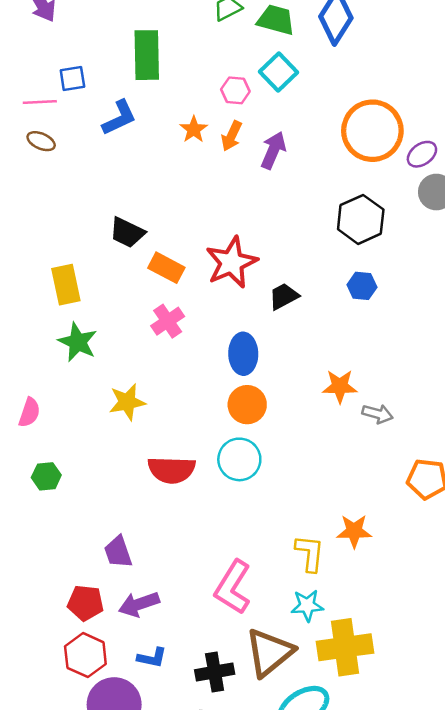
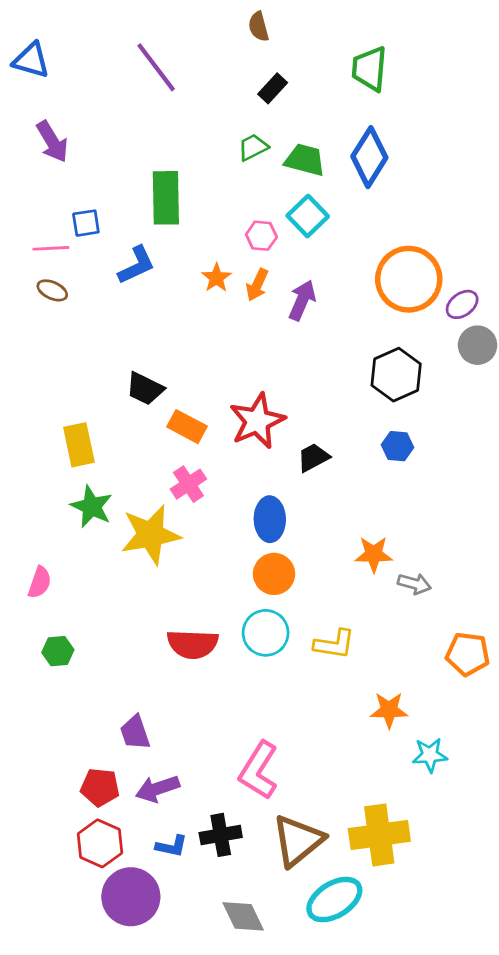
yellow star: (127, 402) -> (151, 535), moved, size x1.5
yellow L-shape: (310, 553) -> (334, 644), moved, turned 93
cyan star: (307, 605) -> (430, 755), moved
black cross: (215, 672) -> (221, 835), moved

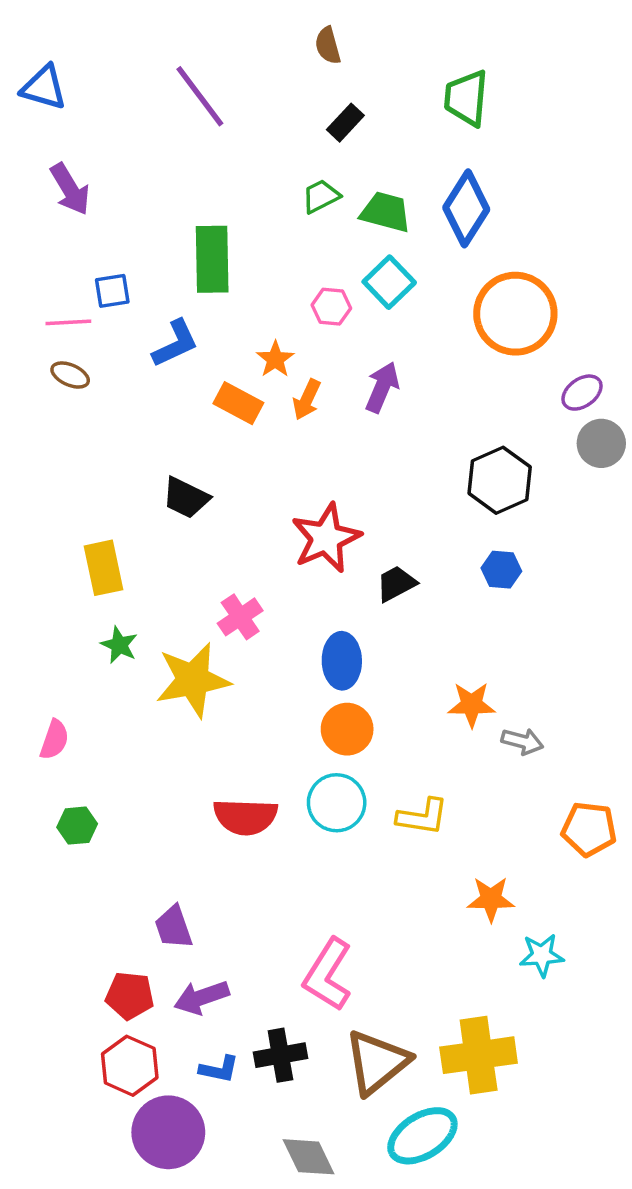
orange circle: (409, 279) -> (515, 314), moved
orange arrow: (257, 285) -> (307, 400), moved
orange rectangle: (187, 427) -> (238, 403), moved
green star: (92, 507) -> (119, 645), size x0.7

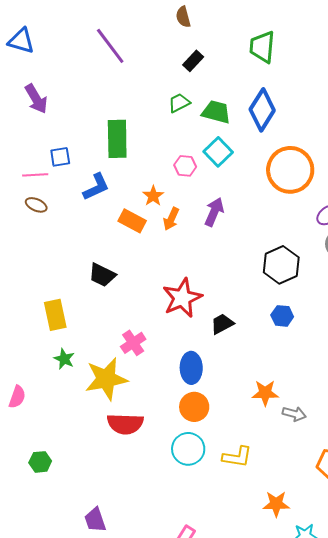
pink semicircle: (54, 740) -> (17, 397), moved
red semicircle: (245, 817) -> (125, 424), moved

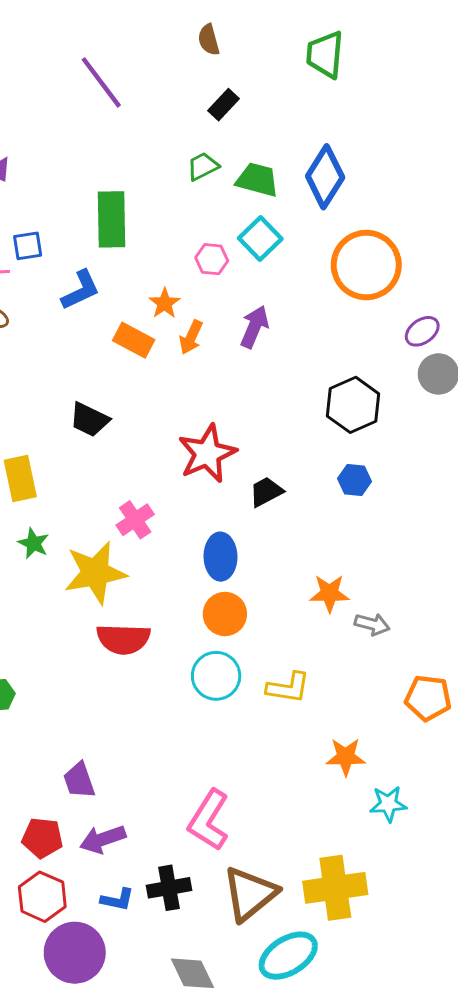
green trapezoid: (262, 47) -> (325, 54), moved

